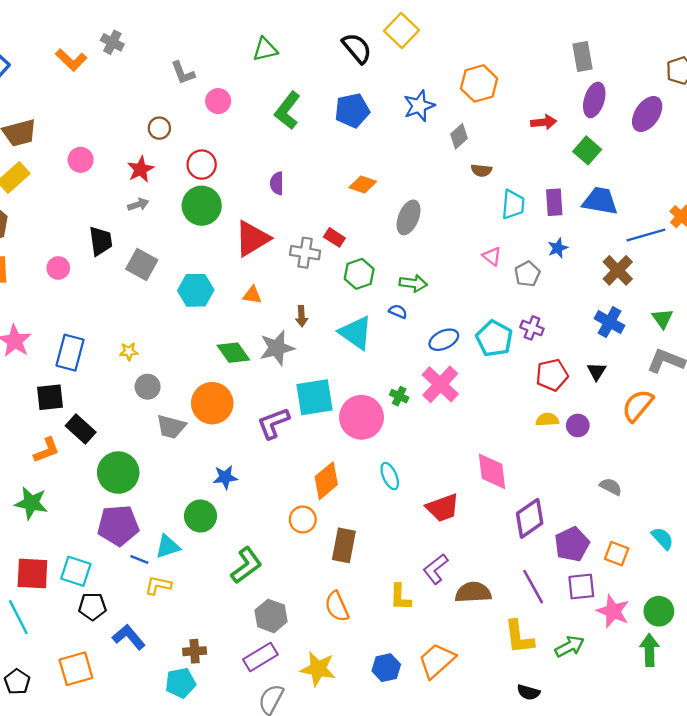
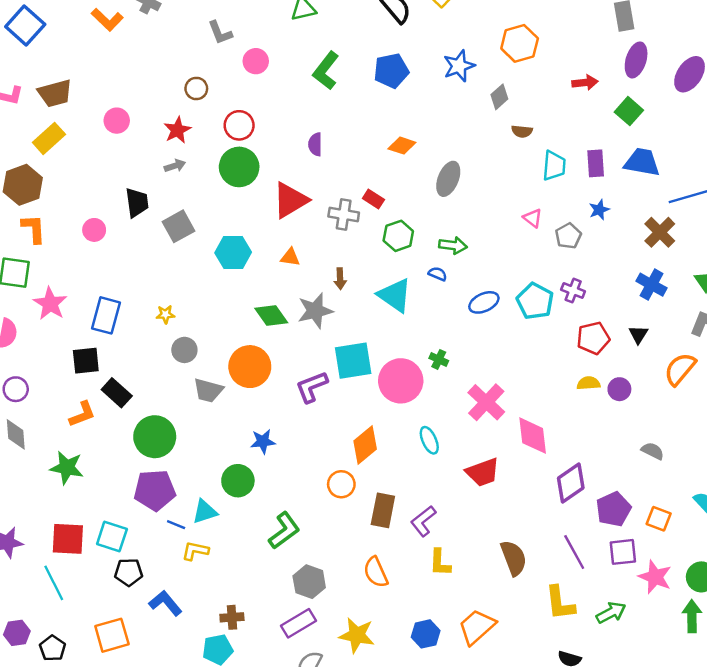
gray square: (142, 264) -> (178, 226), turned 32
pink cross: (440, 384) -> (486, 402), moved
purple L-shape: (436, 569) -> (423, 521), moved
brown semicircle: (473, 592) -> (514, 558), turned 72

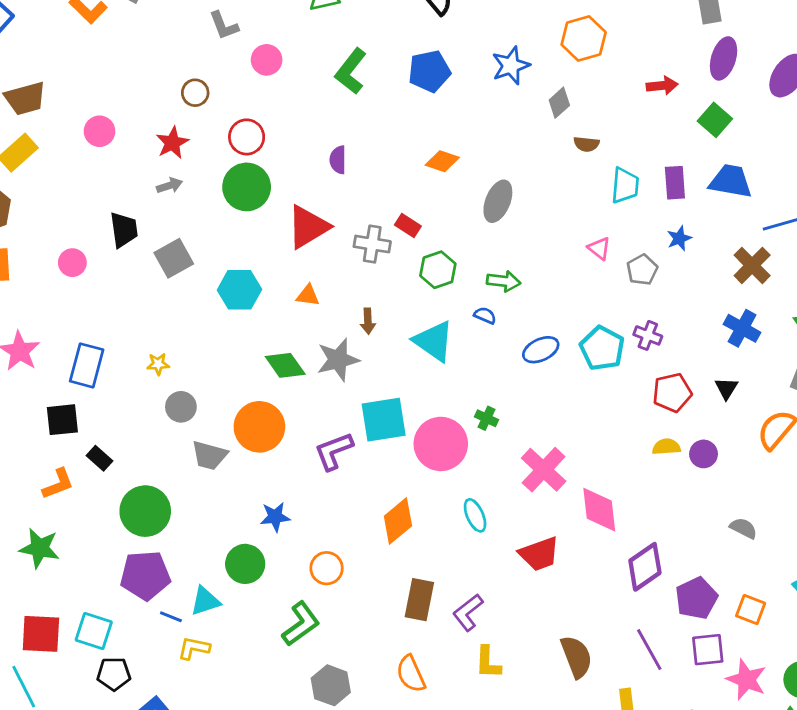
black rectangle: (117, 393) -> (100, 458), size x0.7
orange circle: (341, 484) -> (327, 568), moved

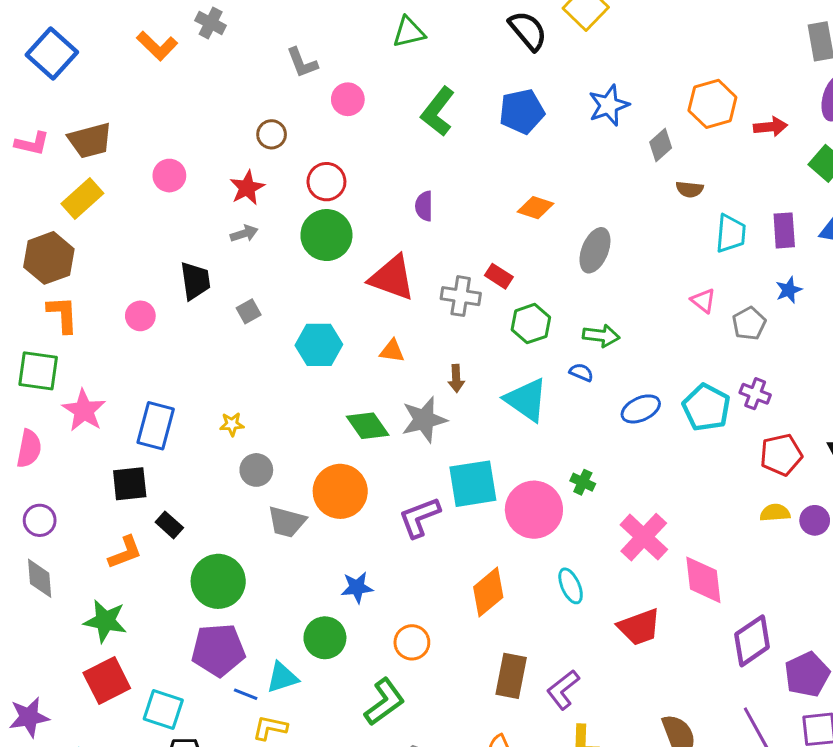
orange hexagon: (584, 38) -> (712, 104), moved
red triangle: (308, 227) -> (392, 278), turned 51
gray square: (174, 258) -> (249, 311), size x0.6
red square: (41, 634) -> (107, 681), moved, turned -30

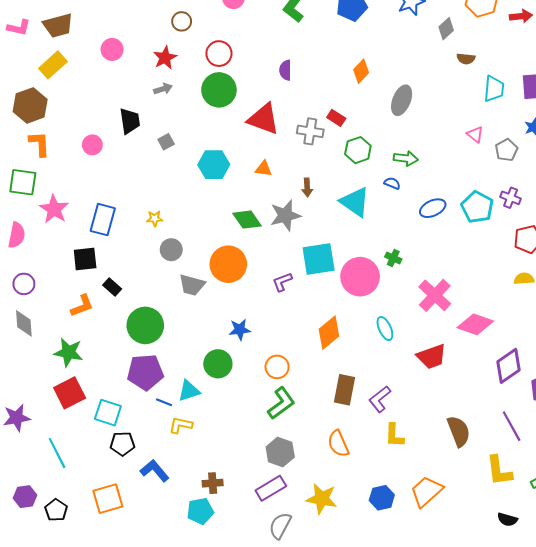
orange diamond: (535, 208) -> (361, 71), turned -65
purple L-shape: (420, 517) -> (282, 282), size x0.7
pink diamond: (703, 580) -> (475, 324), turned -64
green L-shape: (384, 702) -> (281, 403), moved

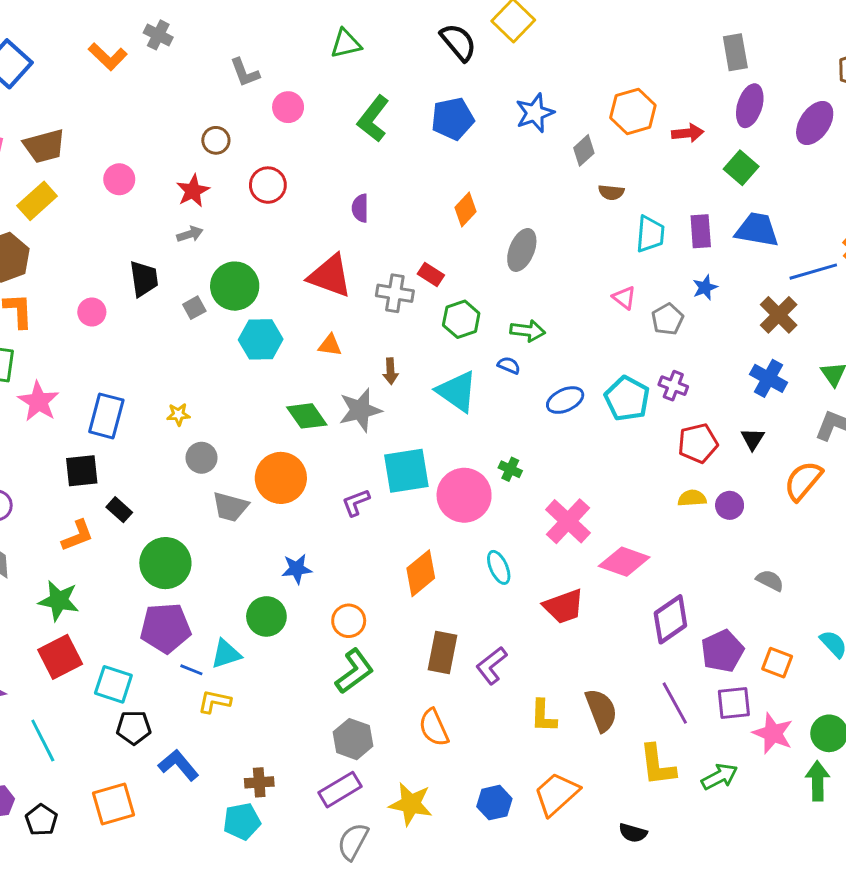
green circle: (219, 90) -> (235, 286), moved
yellow L-shape: (394, 435) -> (543, 716), moved
black semicircle: (507, 519) -> (633, 833), moved

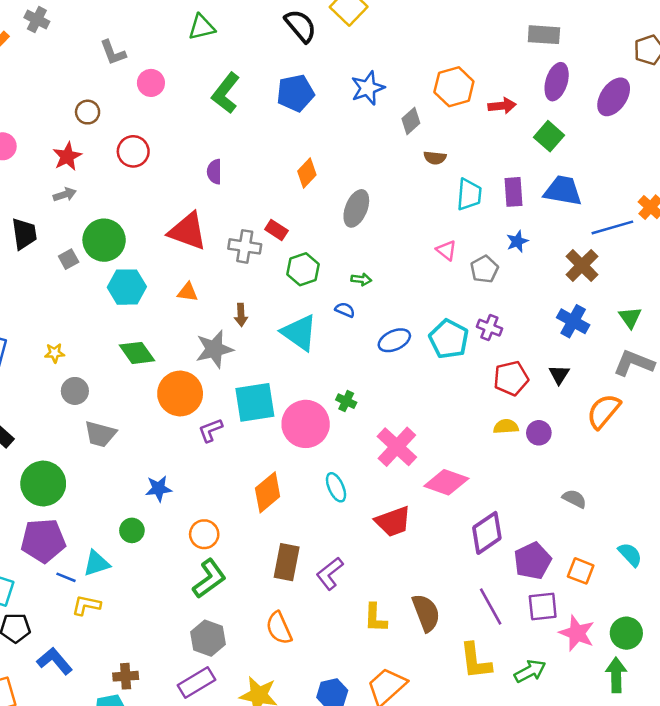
gray rectangle: (735, 52) -> (544, 35), turned -76
green arrow: (528, 331) -> (361, 279), size x0.7
green diamond: (307, 416) -> (137, 353), moved
orange circle: (281, 478) -> (180, 394), moved
green circle: (266, 616) -> (132, 530), size x0.7

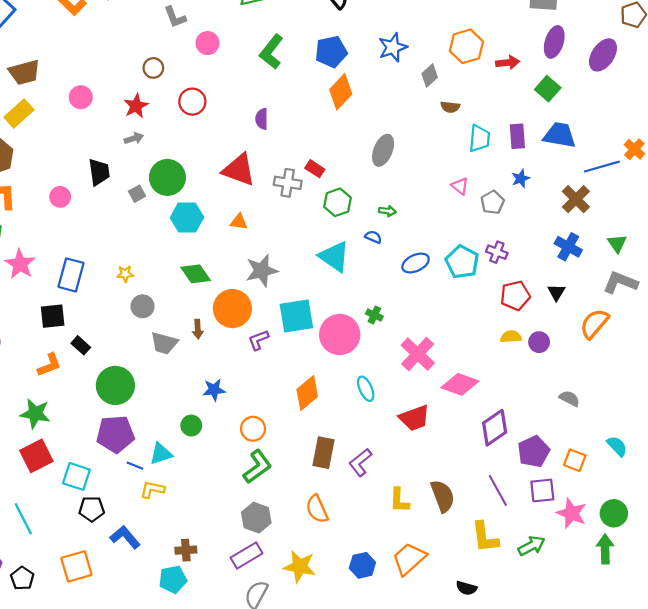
orange diamond: (307, 173) -> (341, 92), moved, size x1.4
brown arrow: (241, 315) -> (198, 329), moved

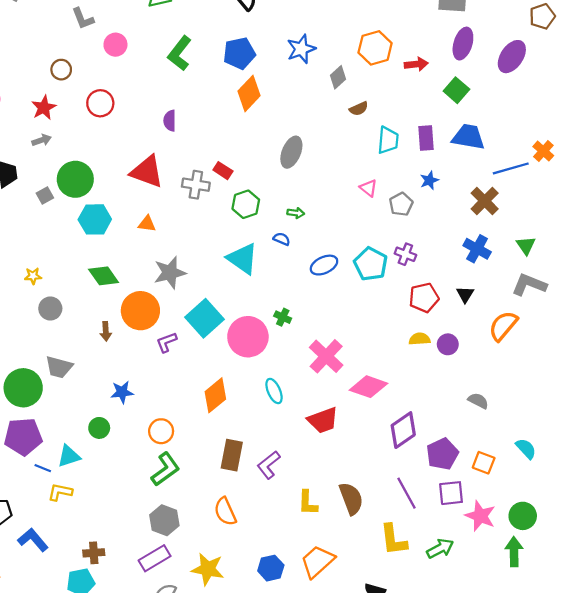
brown semicircle: (450, 107) -> (359, 109), turned -30
cyan square: (296, 316) -> (205, 318), turned -33
gray trapezoid: (164, 343) -> (59, 367), moved

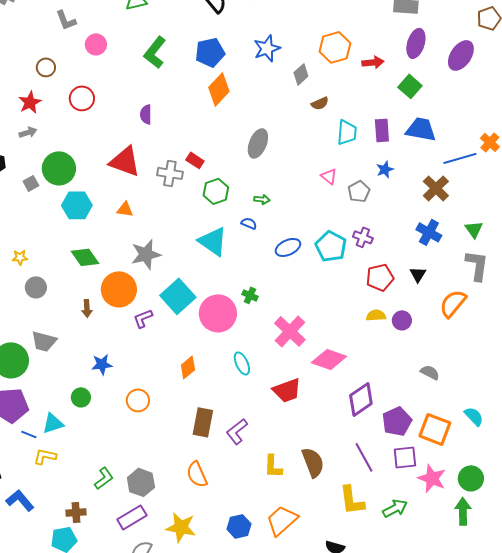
gray L-shape: (529, 285) -> (477, 265), turned 76
orange diamond: (215, 395) -> (188, 367), size x0.7
orange square: (484, 463) -> (435, 429), size x1.5
green L-shape: (165, 469) -> (104, 478), moved, size x0.7

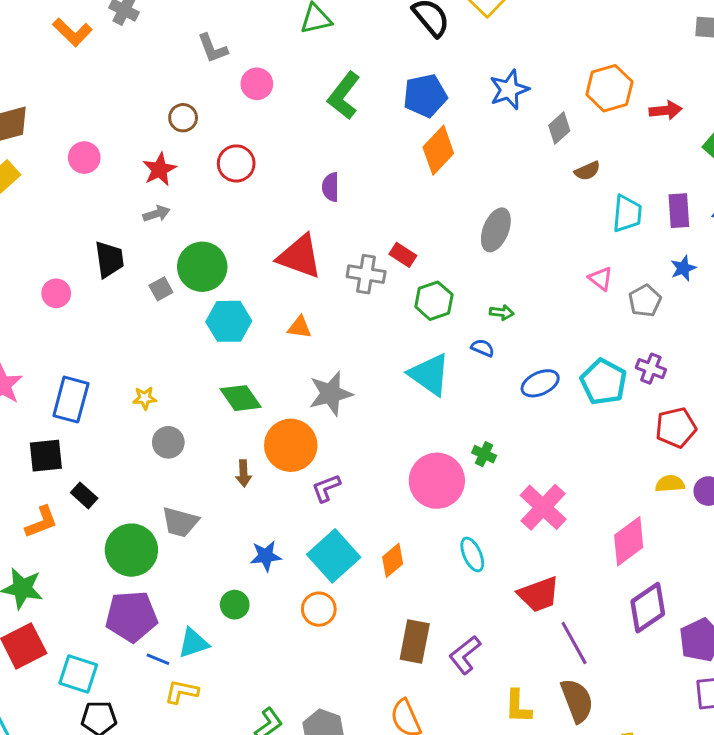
cyan square: (178, 296) -> (334, 556), moved
pink diamond: (329, 359) -> (629, 541), moved, turned -56
purple line: (364, 457) -> (574, 643), moved

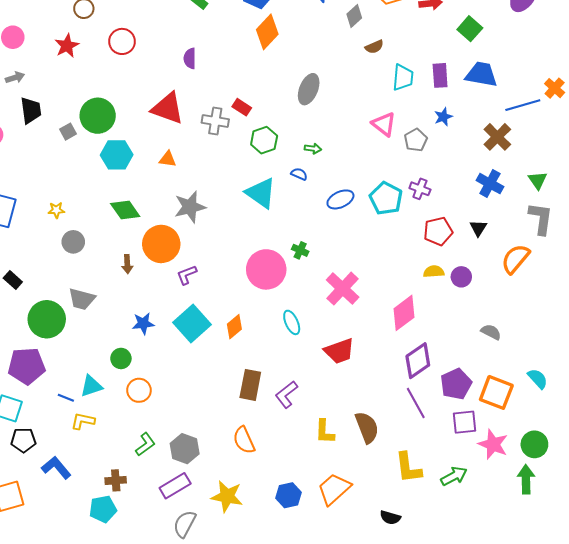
gray arrow: (156, 214) -> (15, 78), moved
pink triangle: (601, 279) -> (384, 124), size x1.4
orange circle: (319, 609) -> (139, 390), moved
purple pentagon: (131, 616) -> (27, 366), moved
purple line: (574, 643) -> (416, 403), moved

